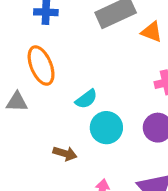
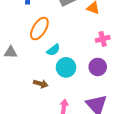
orange ellipse: (41, 66) -> (39, 29), moved, turned 55

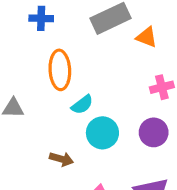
orange ellipse: (39, 29) -> (60, 70), turned -35

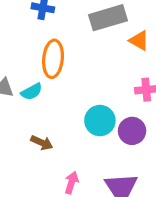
cyan semicircle: (82, 105) -> (32, 92), moved
cyan circle: (102, 133) -> (100, 121), moved

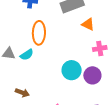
orange triangle: (139, 40) -> (88, 24), moved
brown arrow: (42, 143) -> (22, 93), moved

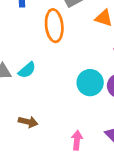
orange ellipse: (39, 33) -> (54, 26), moved

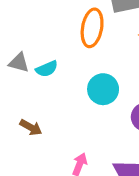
cyan circle: (90, 83) -> (103, 89), moved

